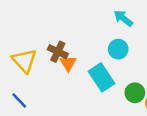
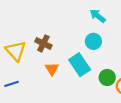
orange triangle: (68, 63) -> (52, 69), moved
blue line: (19, 100) -> (12, 84), turned -64

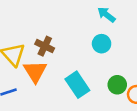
cyan rectangle: (80, 65) -> (77, 85), moved
orange triangle: (52, 69) -> (35, 71), moved, size x1.5

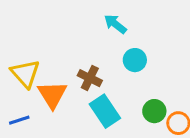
cyan arrow: (106, 15) -> (115, 24), moved
brown cross: (45, 46) -> (90, 78), moved

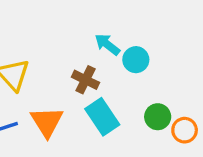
cyan arrow: (115, 24) -> (107, 45), moved
orange triangle: (52, 95) -> (47, 122), moved

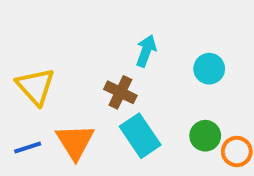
cyan arrow: (107, 45) -> (146, 51), turned 72
cyan circle: (136, 60) -> (209, 69), moved

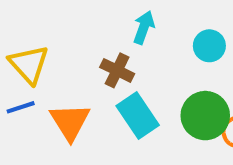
green circle: (205, 136) -> (205, 116), size x1.5
blue line: (28, 148) -> (21, 107), moved

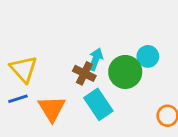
cyan arrow: (144, 27) -> (96, 59), moved
green circle: (205, 116) -> (125, 72), moved

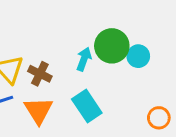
green circle: (125, 72) -> (112, 46), moved
brown cross: (84, 73) -> (40, 74), moved

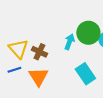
cyan rectangle: (87, 106) -> (85, 74), moved

